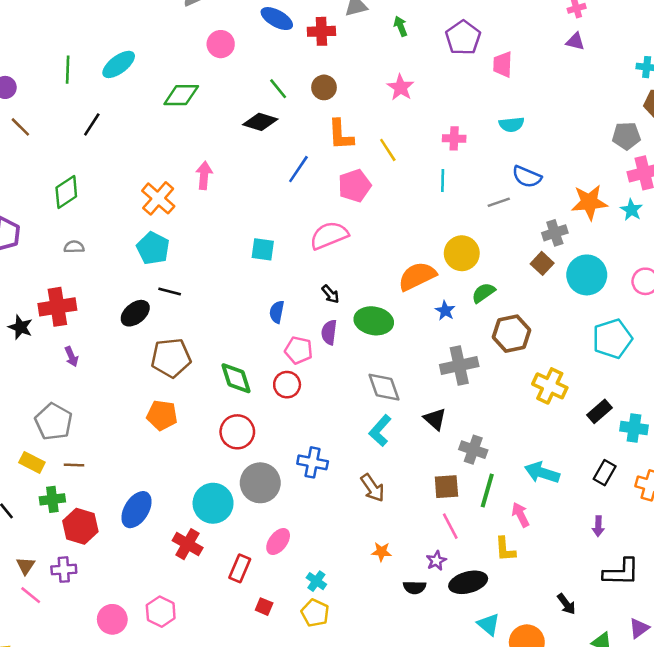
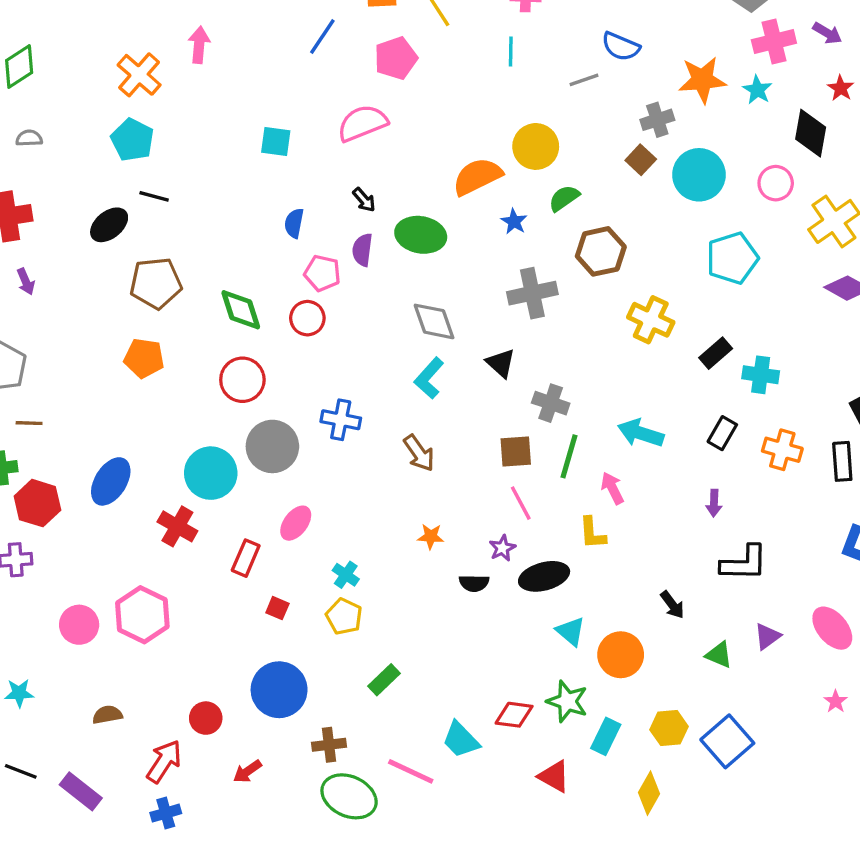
pink hexagon: (161, 612) -> (142, 615), size x1.4

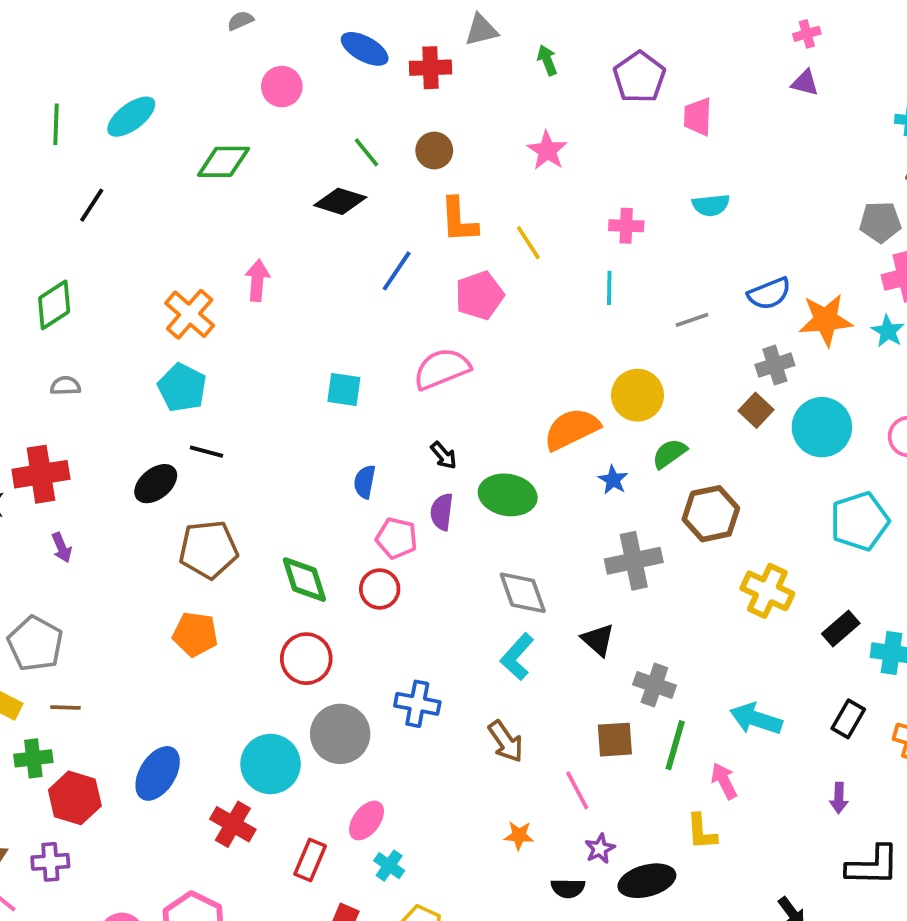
blue semicircle: (621, 46) -> (769, 294), moved, turned -45
pink line: (521, 503) -> (577, 790), moved
cyan cross: (346, 575) -> (389, 866), moved

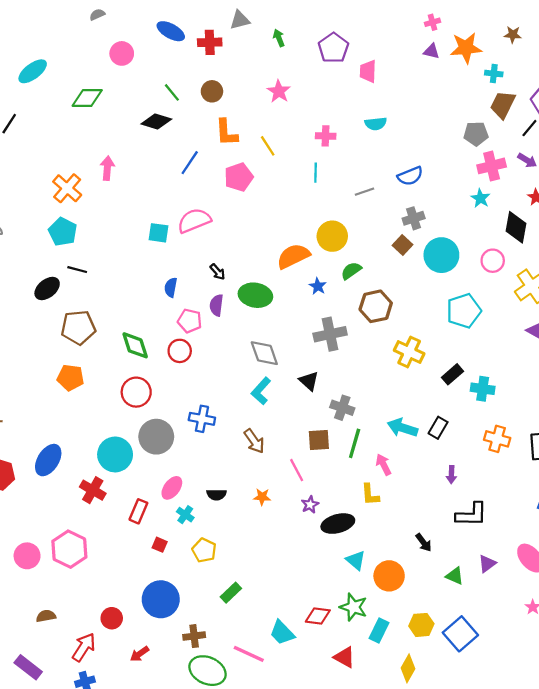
orange star: (826, 320) -> (466, 48), moved
pink semicircle: (442, 369) -> (194, 221), moved
black rectangle: (848, 719) -> (438, 428), moved
black semicircle: (568, 888) -> (216, 495), moved

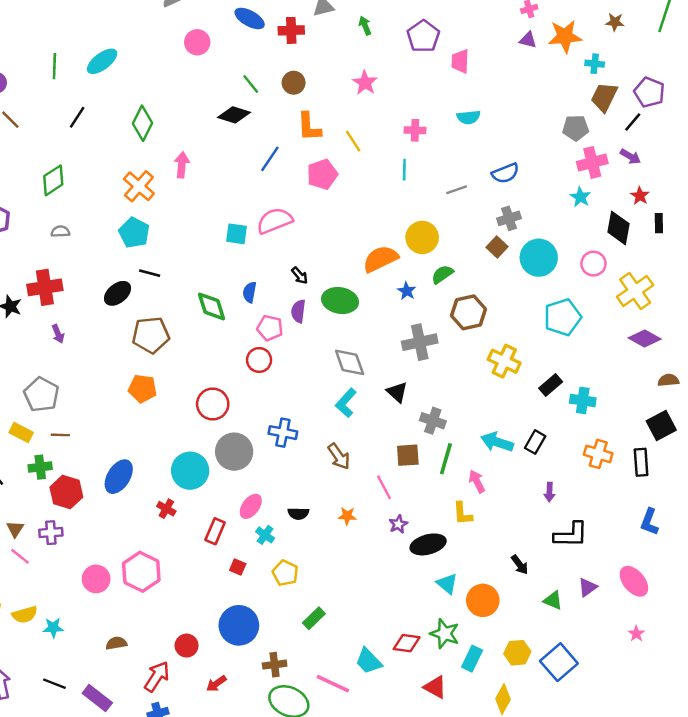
green diamond: (87, 98) -> (142, 123), moved, turned -64
green diamond: (135, 345) -> (212, 306), moved
red cross: (93, 490) -> (166, 509), size x0.7

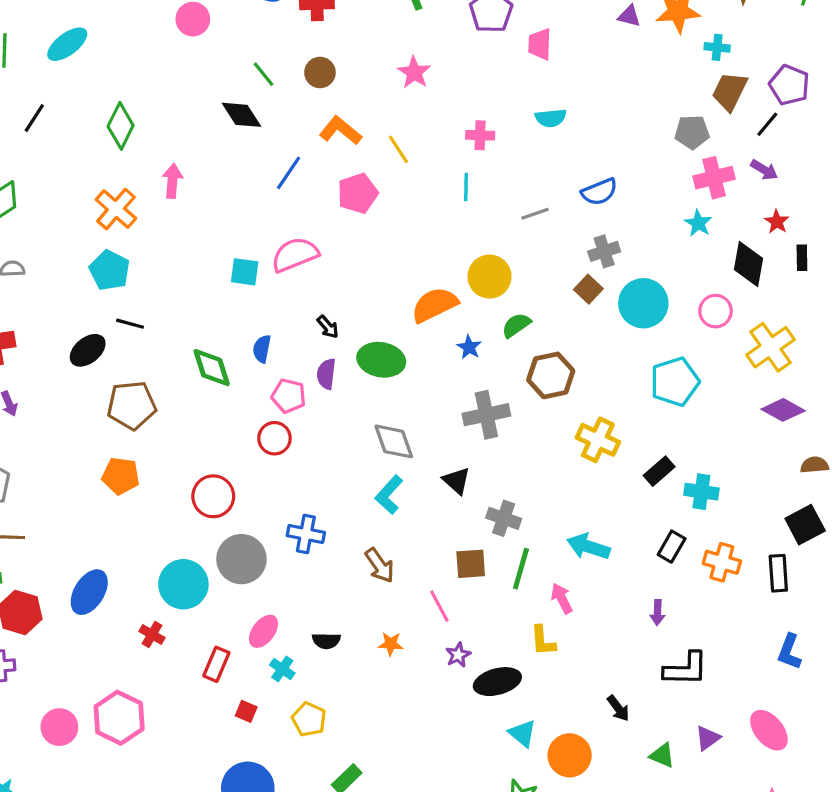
black diamond: (234, 115) -> (241, 115), turned 40
orange L-shape: (309, 127) -> (340, 131), turned 132
black rectangle: (535, 442) -> (672, 547), moved

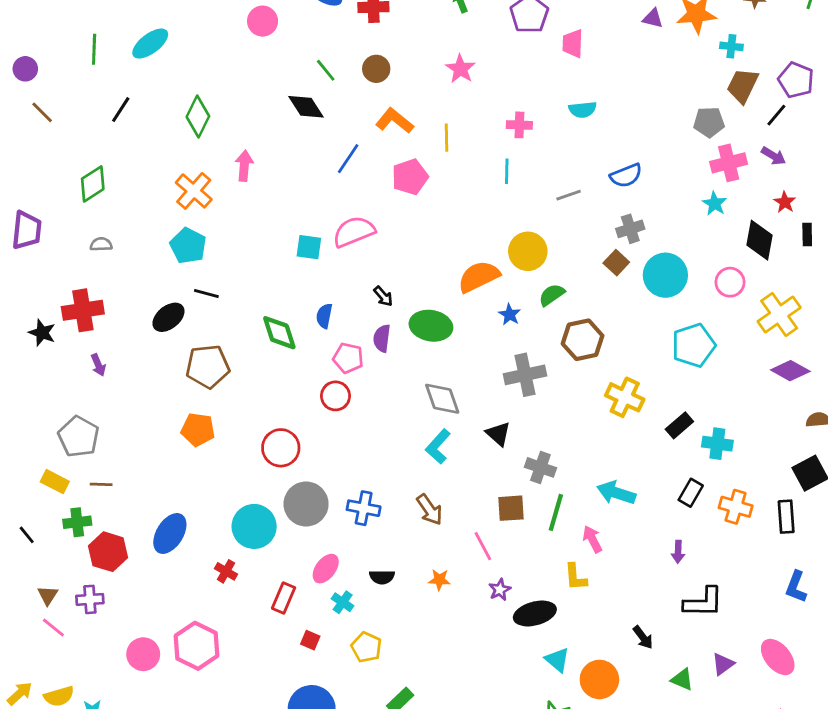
yellow line: (398, 149) -> (446, 138), turned 32
blue cross: (306, 534) -> (364, 508), moved

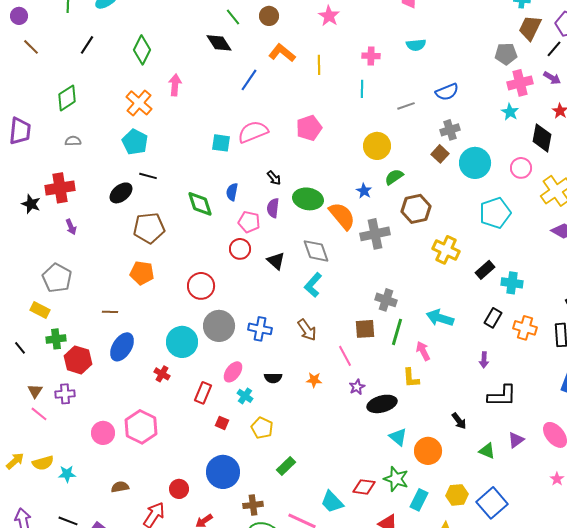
pink pentagon: (410, 177) -> (309, 128), moved
orange semicircle: (479, 277) -> (342, 216), moved, turned 76
black triangle: (498, 434) -> (276, 261), moved
brown line: (101, 484) -> (110, 312), moved

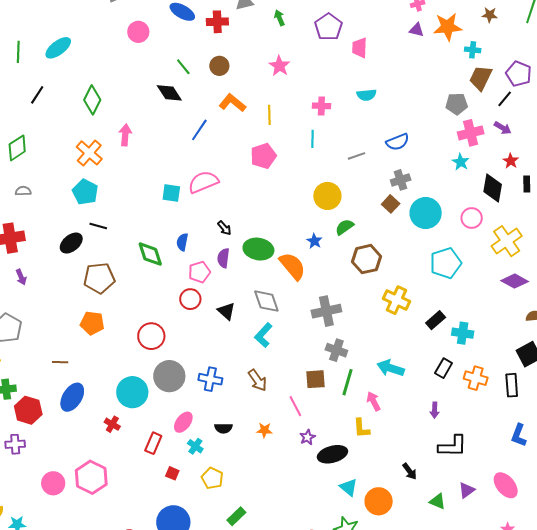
pink pentagon: (309, 128) -> (263, 156), moved
pink pentagon: (249, 222) -> (199, 272), turned -30
gray cross: (375, 234) -> (326, 311), moved

